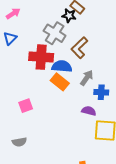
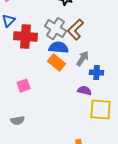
gray cross: (55, 33) -> (56, 29), moved
red cross: (41, 57) -> (26, 37), moved

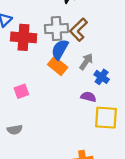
gray cross: (56, 29) -> (57, 29), turned -35
blue semicircle: (59, 48) -> (60, 49), turned -66
blue cross: (97, 73) -> (102, 77), turned 32

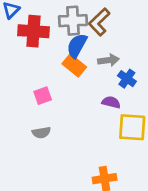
gray arrow: (86, 62) -> (108, 60), turned 49
pink square: (21, 91) -> (43, 96), moved
gray semicircle: (15, 130) -> (41, 133), moved

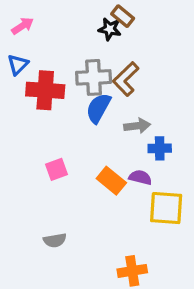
orange rectangle: (74, 65) -> (111, 181), moved
blue cross: (127, 79) -> (160, 148), turned -36
gray semicircle: (41, 133) -> (55, 240), moved

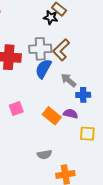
gray arrow: (137, 126) -> (69, 80), turned -133
yellow square: (166, 208) -> (87, 134), size x0.7
gray semicircle: (55, 240) -> (44, 155), moved

